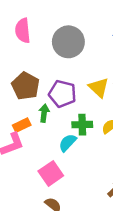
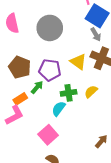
green arrow: (44, 113) -> (37, 87), turned 40

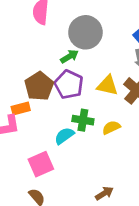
yellow triangle: (78, 62) -> (107, 85), turned -42
brown pentagon: (20, 67) -> (39, 86), moved
green arrow: (37, 87) -> (69, 56), moved

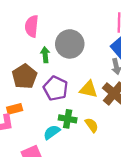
green arrow: (69, 56) -> (45, 55), moved, turned -64
brown pentagon: (39, 86) -> (24, 76), moved
yellow semicircle: (111, 128) -> (92, 125), turned 80

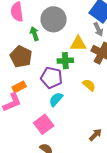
purple pentagon: (56, 88) -> (51, 78), moved
yellow triangle: (88, 89) -> (78, 44), moved
green cross: (68, 119) -> (65, 61), moved

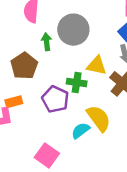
yellow semicircle: (89, 85) -> (99, 118), size x1.6
cyan semicircle: (56, 99) -> (81, 131), moved
pink square: (44, 124) -> (47, 155), moved, turned -30

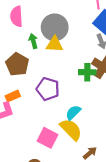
yellow triangle: (97, 66) -> (55, 44), moved
green cross: (77, 83) -> (87, 72), moved
yellow semicircle: (99, 118) -> (71, 129), moved

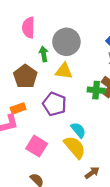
yellow triangle: (55, 44) -> (64, 71), moved
cyan semicircle: (73, 112) -> (78, 130), turned 91
pink square: (48, 138) -> (37, 146), moved

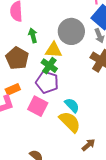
gray circle: (66, 42) -> (71, 31), moved
green cross: (96, 90) -> (49, 66), moved, turned 35
pink square: (37, 146) -> (38, 106), moved

